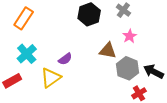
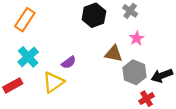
black arrow: (154, 71) -> (162, 76), turned -48

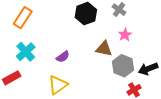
yellow triangle: (53, 82) -> (58, 85), moved

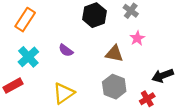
purple semicircle: (63, 57) -> (66, 50), moved, turned 72
gray hexagon: (123, 66) -> (114, 87), moved

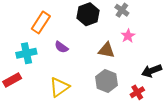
orange rectangle: (25, 20) -> (41, 22), moved
cyan cross: (28, 57) -> (26, 53), turned 30

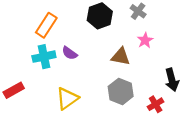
cyan cross: (26, 53) -> (44, 57), moved
black arrow: (152, 71) -> (172, 80), turned -84

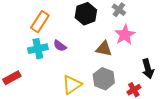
pink star: (145, 40) -> (125, 35), size x1.5
yellow triangle: (67, 98) -> (72, 85), moved

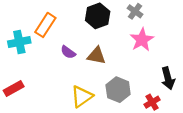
cyan cross: (38, 49) -> (19, 42), moved
brown triangle: (104, 49) -> (96, 56), moved

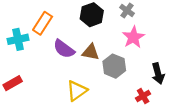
purple semicircle: (68, 52) -> (64, 49), size x1.5
gray hexagon: (118, 90) -> (114, 66), moved

